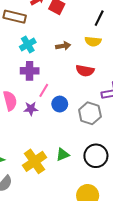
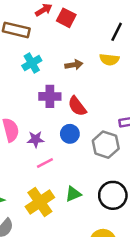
purple cross: (30, 71) -> (50, 96), moved
red semicircle: (85, 71) -> (77, 106), moved, turned 42
pink line: (44, 90) -> (45, 163), moved, turned 32

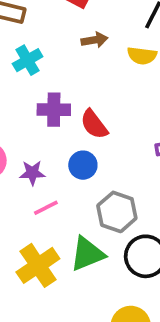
brown arrow: (74, 65) -> (95, 40), moved
gray hexagon: (106, 145) -> (117, 212), moved
green triangle: (73, 194) -> (87, 254), size x1.5

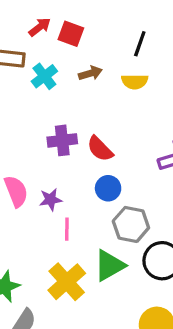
cyan cross: (28, 60) -> (44, 76), moved
blue circle: (83, 165) -> (108, 188), moved
pink line: (46, 208) -> (67, 229), turned -55

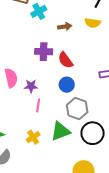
brown arrow: (90, 73) -> (65, 27), moved
yellow cross: (67, 282) -> (33, 137), size x0.6

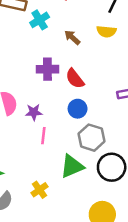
brown arrow: (65, 27) -> (72, 37), turned -128
yellow cross: (33, 137) -> (40, 190), moved

